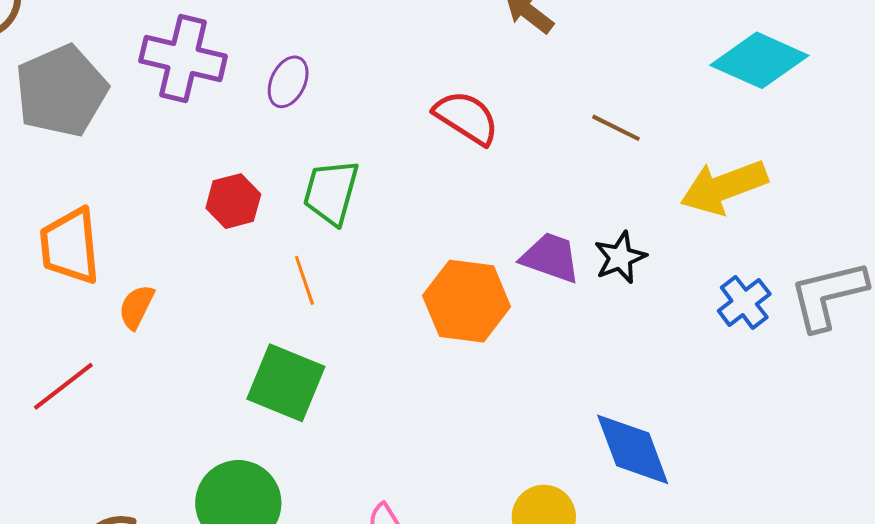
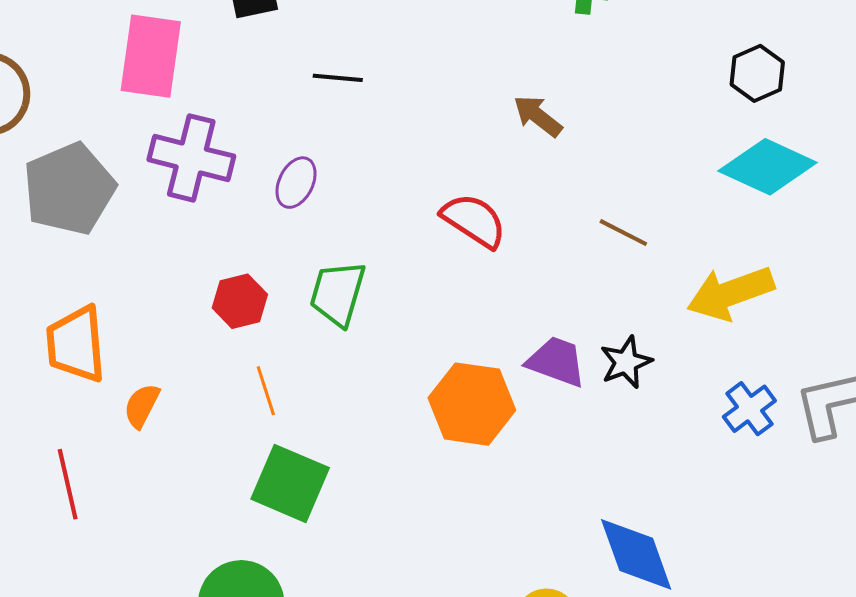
orange line: (304, 280) -> (266, 391), moved
red line: (63, 386) -> (68, 484), turned -66

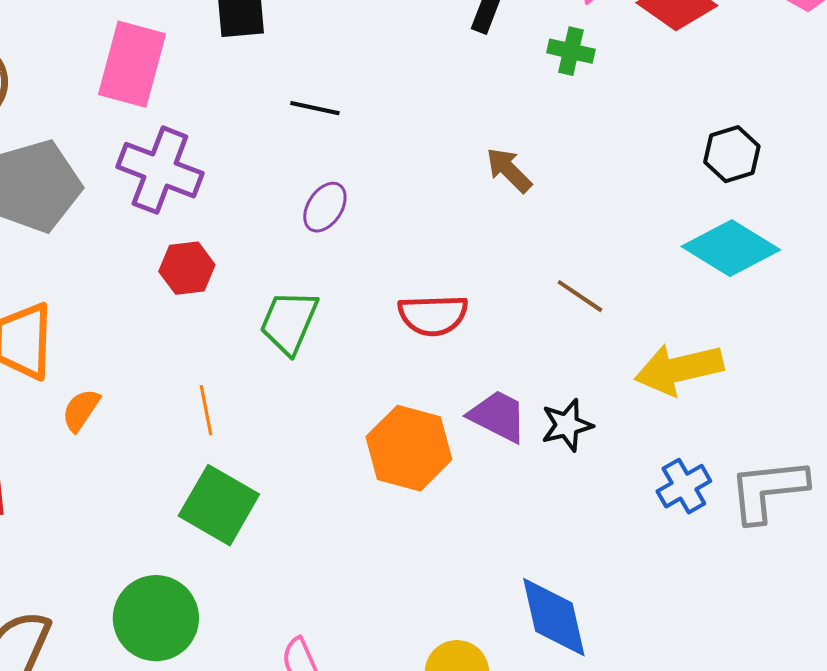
purple ellipse: (296, 183) -> (325, 207), moved
red semicircle: (474, 220) -> (433, 315), moved, turned 138
red hexagon: (240, 301) -> (187, 268), moved

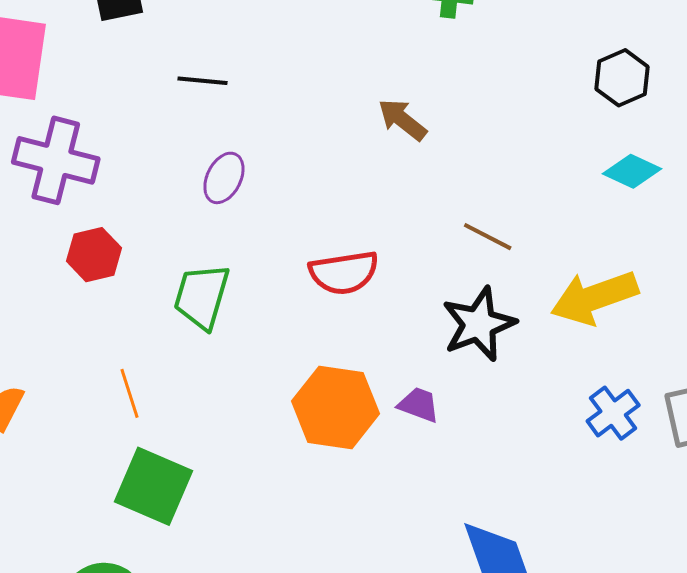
cyan diamond: (731, 248) -> (632, 171), size x0.6
purple trapezoid: (498, 416) -> (419, 405), moved, size x0.7
black star: (567, 425) -> (479, 324), moved, size x1.4

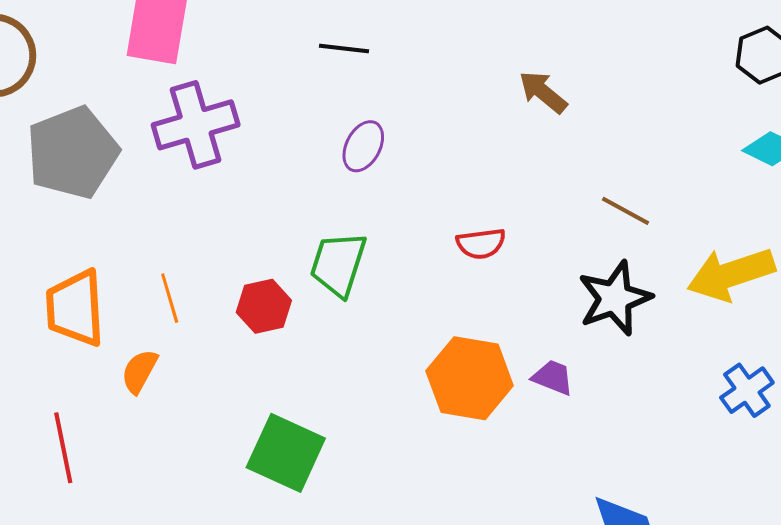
purple cross: (56, 160) -> (196, 125), turned -32
red hexagon: (94, 255) -> (264, 306), moved
red semicircle: (344, 273) -> (481, 244), size x0.7
orange line: (129, 393) -> (170, 298), moved

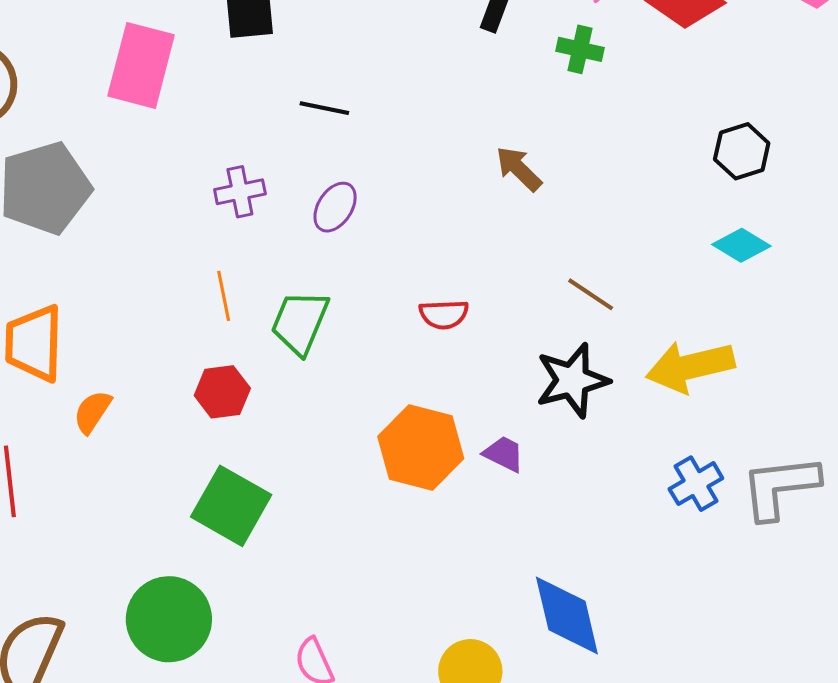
purple cross: (196, 125) -> (240, 192), moved, size x0.6
orange line: (170, 298) -> (224, 296), moved
red hexagon: (264, 306) -> (222, 392), moved

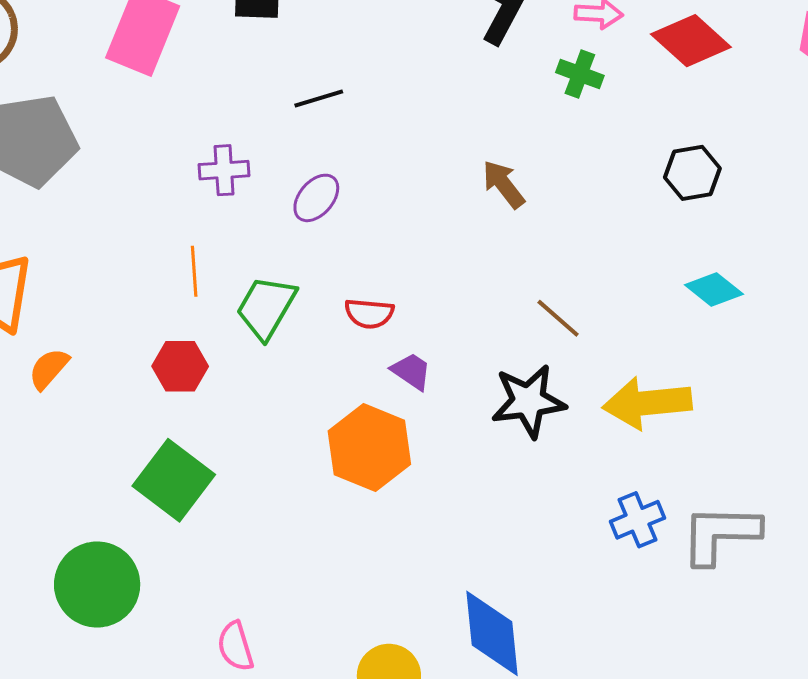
black line: (324, 108) -> (319, 98), turned -36
black hexagon: (742, 151) -> (692, 173), moved
red semicircle: (444, 314) -> (369, 313), moved
purple trapezoid: (504, 454) -> (411, 371), moved

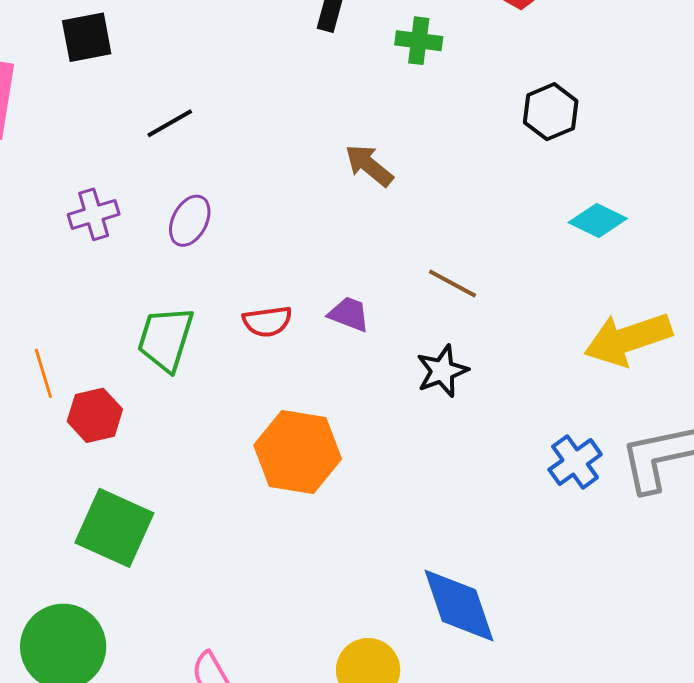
orange line: (194, 271) -> (43, 373), moved
purple trapezoid: (411, 371) -> (349, 314), moved
black star: (528, 401) -> (442, 371), size x0.7
yellow arrow: (647, 403) -> (628, 339), moved

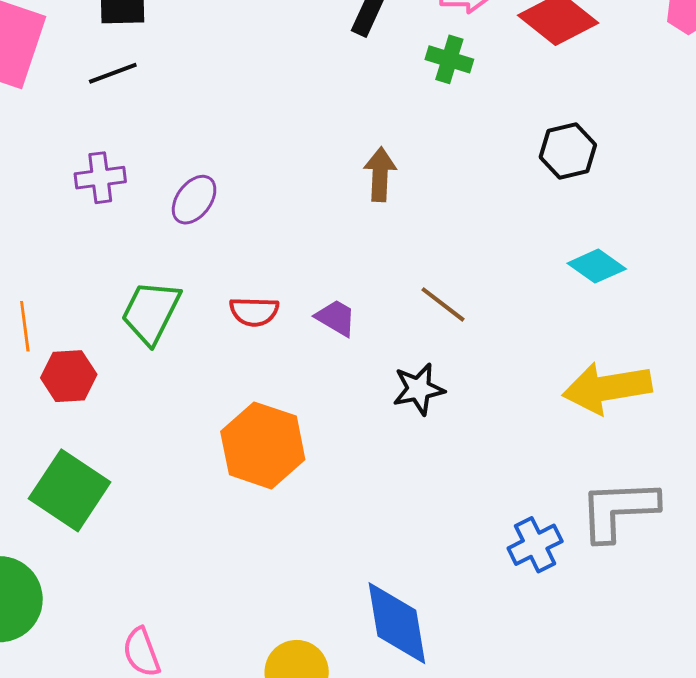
black line: (170, 123) -> (113, 73), moved
brown arrow: (369, 165) -> (380, 174), turned 44
blue cross: (575, 462) -> (535, 545), moved

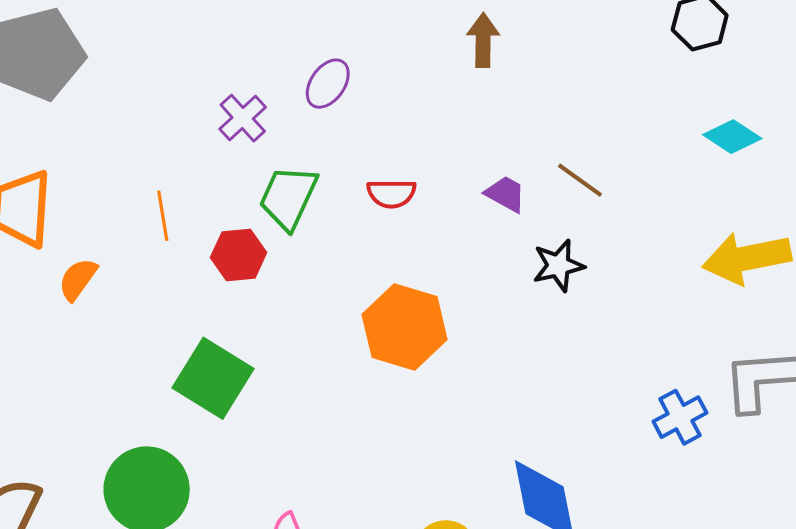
brown arrow: (380, 174) -> (483, 40), moved
purple cross: (100, 178) -> (243, 118), moved, turned -33
purple trapezoid: (336, 318) -> (506, 194), moved
red hexagon: (69, 376) -> (239, 255), moved

